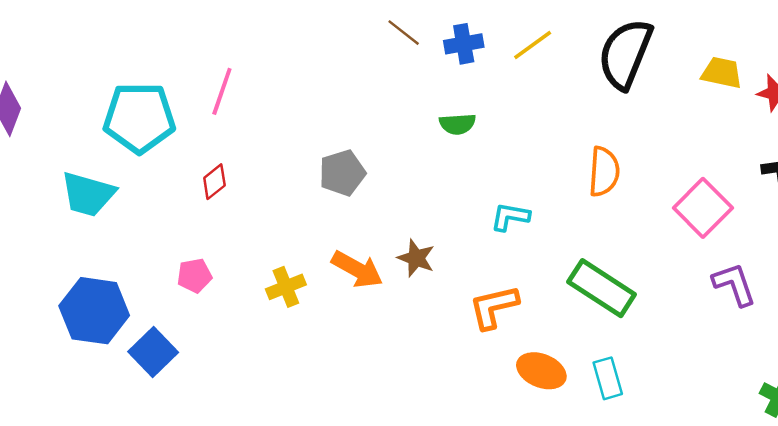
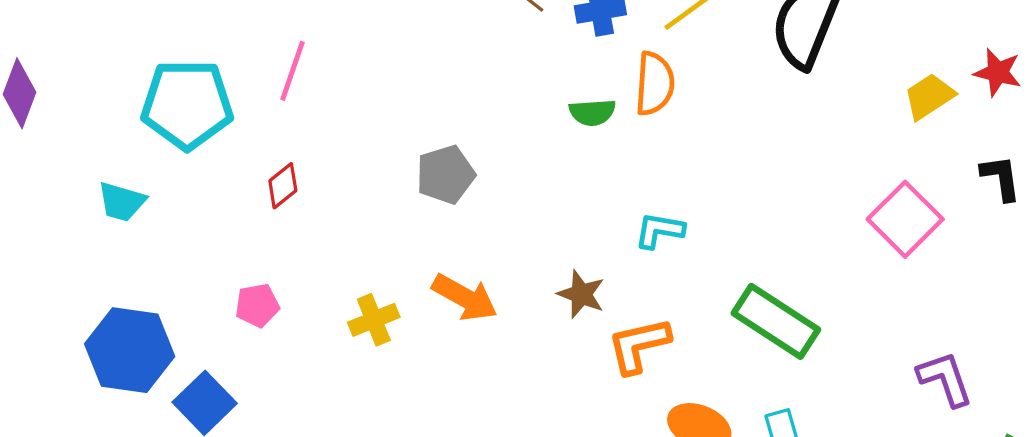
yellow trapezoid: (722, 73) -> (929, 96), moved, turned -45
orange semicircle: (604, 172) -> (655, 84), moved
cyan trapezoid: (88, 194) -> (122, 202), size x0.7
brown star: (416, 258) -> (581, 294), moved
purple L-shape: (734, 284) -> (945, 379), moved

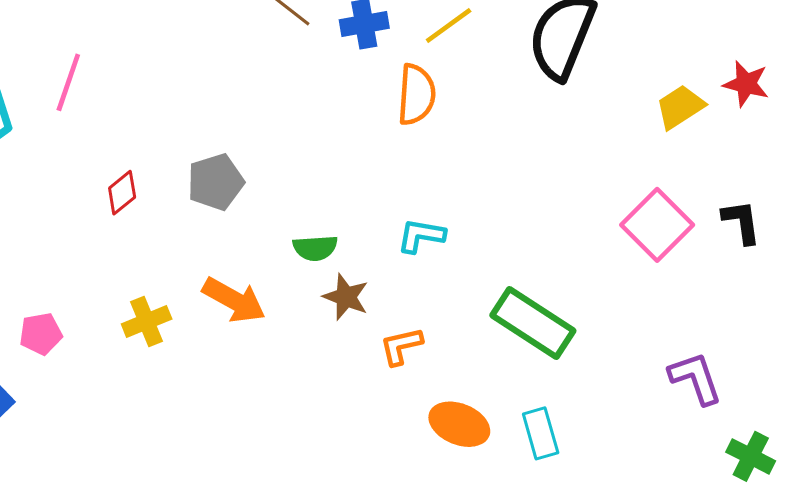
green semicircle: (592, 112) -> (315, 248), moved
black L-shape: (1001, 178) -> (741, 222), moved
red diamond: (283, 186) -> (122, 193), moved
pink pentagon: (257, 305) -> (41, 334), moved
orange L-shape: (639, 345) -> (401, 346), size x0.7

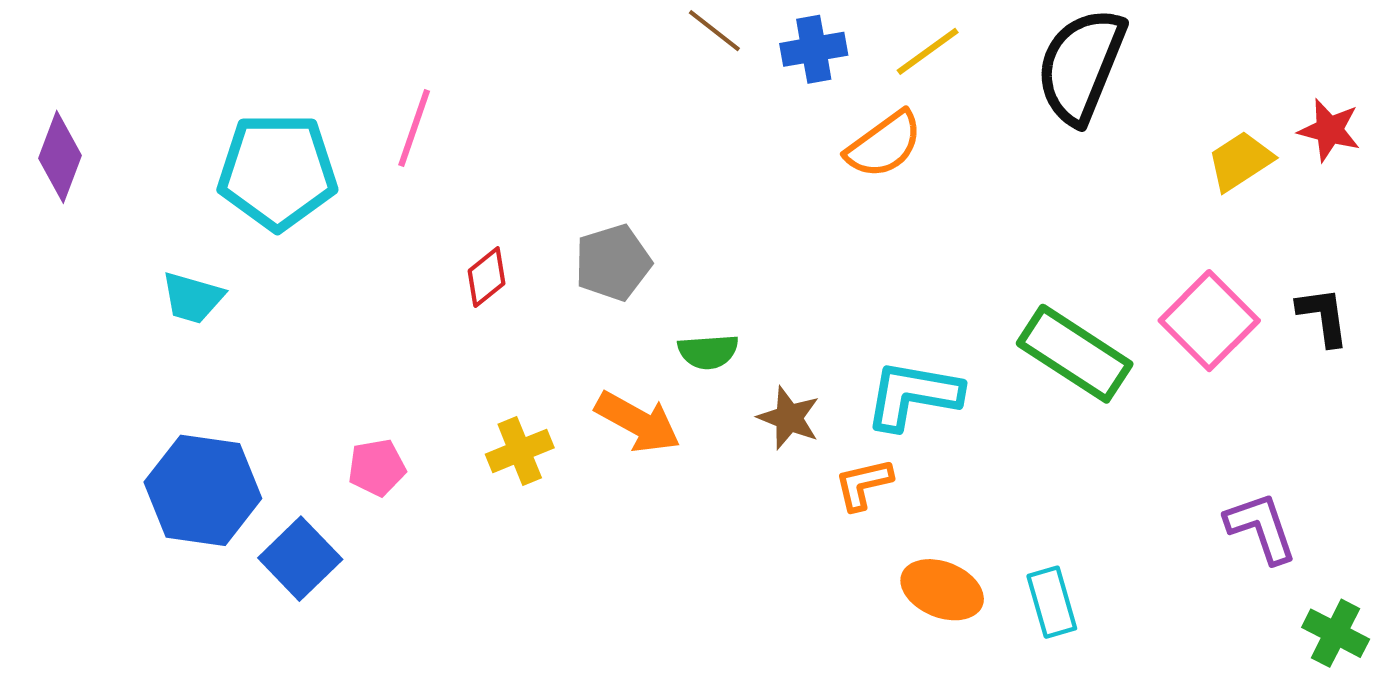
orange semicircle: (416, 95) -> (884, 145), turned 50
cyan L-shape: (421, 236) -> (913, 395), moved, size x1.5
green semicircle: (315, 248) -> (708, 352), moved
green rectangle: (533, 323) -> (1075, 354), moved

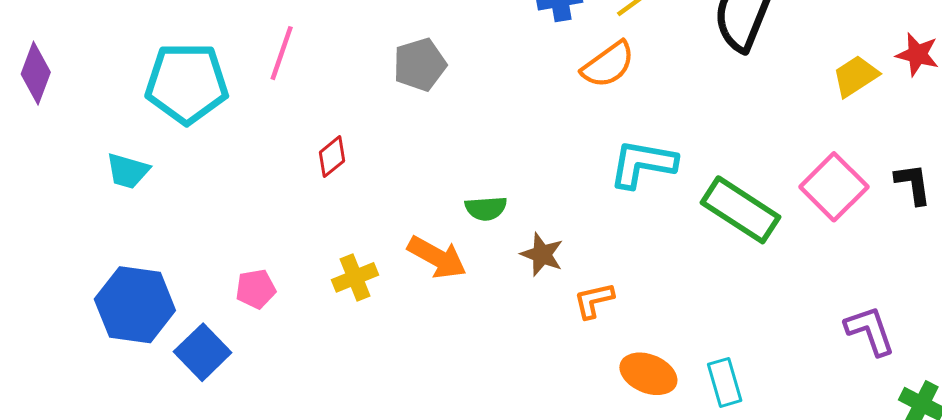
gray pentagon: (613, 263) -> (420, 65), moved
cyan L-shape: (913, 395) -> (643, 164), moved

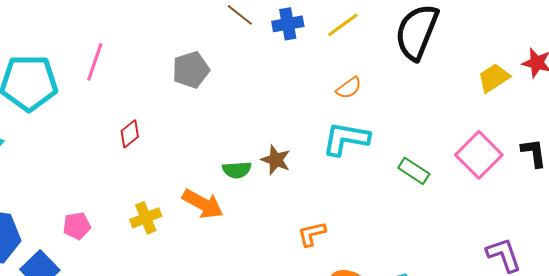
orange semicircle: (608, 65) -> (349, 88), moved, size x0.7
green rectangle: (740, 210) -> (414, 171), size x0.6
brown star: (542, 254) -> (276, 160), moved

